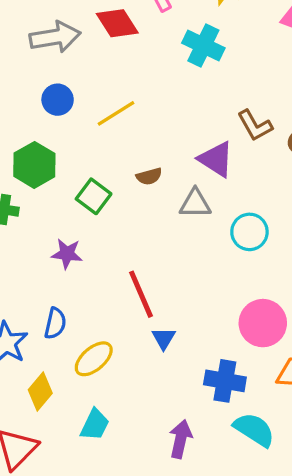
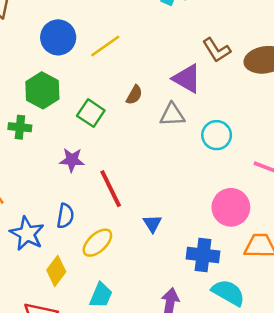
blue circle: (58, 100) -> (58, 37), size x1.4
brown semicircle: (149, 176) -> (134, 95), turned -42
red line: (141, 294) -> (111, 189), moved

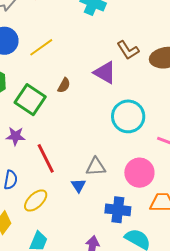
green square: (91, 113) -> (30, 100), size x1.4
gray triangle: (172, 115) -> (96, 167), moved
cyan circle: (217, 135) -> (128, 116), size x1.4

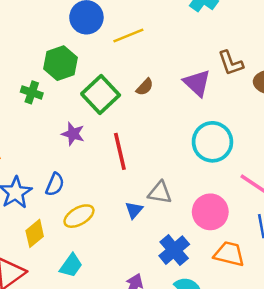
red line: (46, 158) -> (120, 151), moved
blue cross: (118, 210) -> (174, 250), turned 30

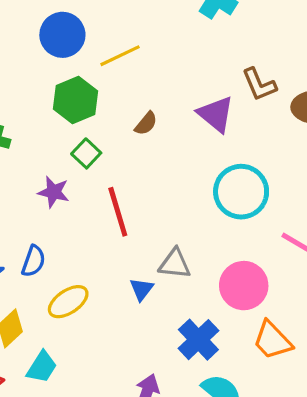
green hexagon: (60, 63) -> (75, 100), moved
green square: (101, 94) -> (86, 153), moved, size x0.6
orange trapezoid: (229, 254) -> (272, 340), turned -144
cyan trapezoid: (71, 266) -> (42, 367), moved

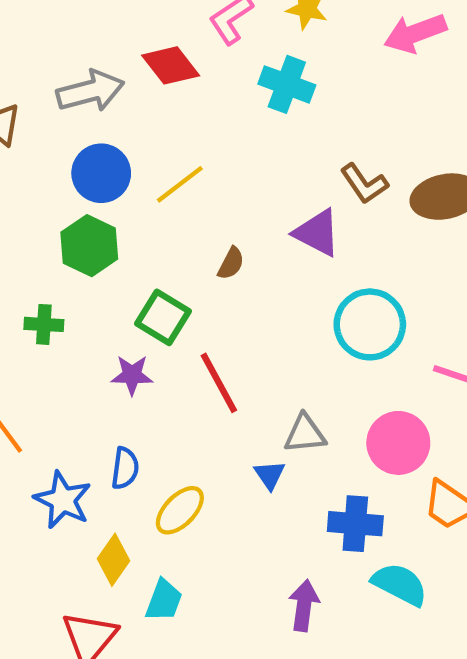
green hexagon: (75, 100) -> (89, 246), moved
green square: (86, 153) -> (163, 317), size x1.4
blue cross: (198, 340) -> (355, 524), turned -30

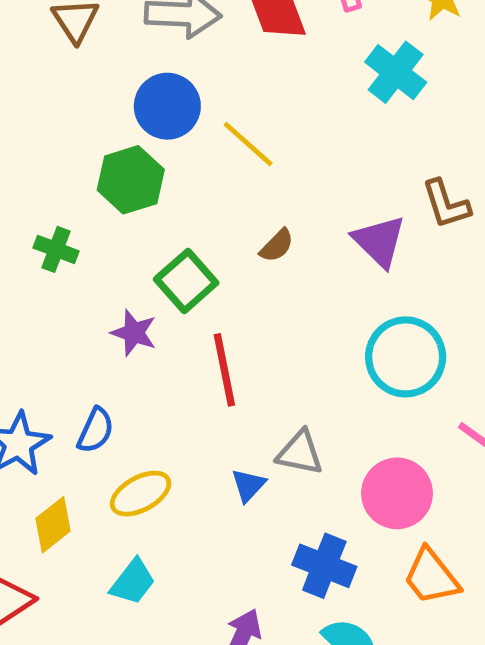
yellow line: (180, 184) -> (248, 144), turned 62
cyan trapezoid: (164, 600) -> (133, 582), moved

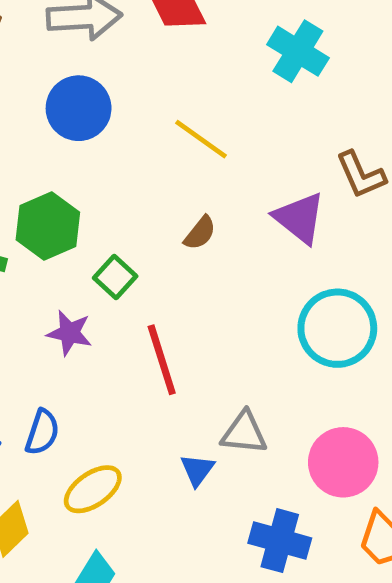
yellow line: (248, 144) -> (201, 139), moved
green hexagon: (131, 180) -> (48, 226), moved
green square: (186, 281) -> (115, 277), size x0.7

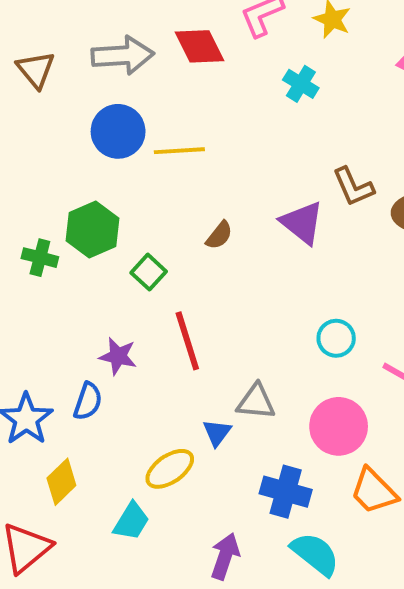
cyan cross: (298, 51) -> (301, 84), size x0.7
yellow line: (201, 139) -> (179, 151), moved, turned -39
cyan circle: (337, 328) -> (336, 338), moved, size x0.6
purple star: (69, 333) -> (118, 356), moved
yellow ellipse: (93, 489) -> (170, 469), moved

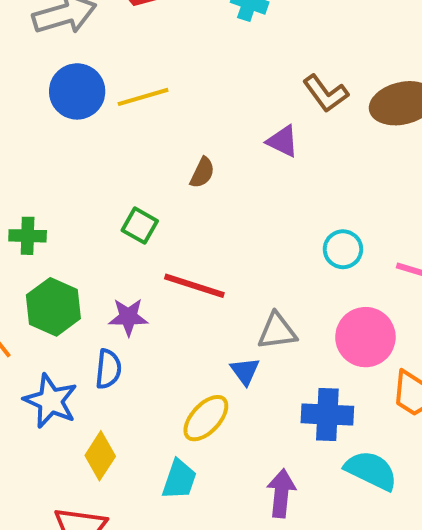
purple triangle: (302, 223) -> (283, 141), size x0.7
green hexagon: (92, 229) -> (53, 307), moved
red line: (187, 341) -> (194, 286), turned -42

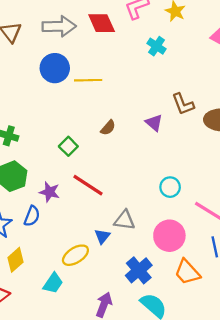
blue cross: (327, 415) -> (139, 270), turned 32

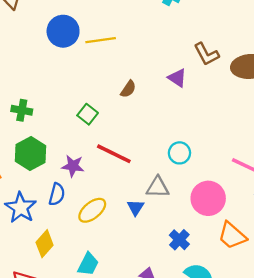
cyan circle: (170, 187) -> (179, 153), moved
yellow ellipse: (75, 255) -> (92, 210), moved
blue cross: (139, 270) -> (179, 240), size x0.7

